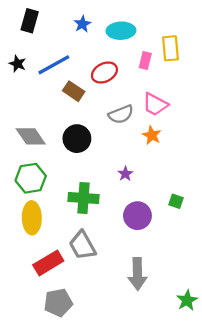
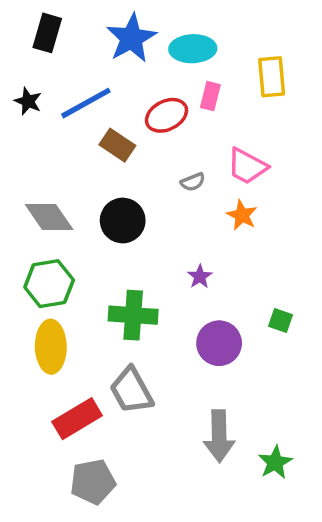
blue star: (82, 24) -> (131, 38), size x1.8
pink rectangle: (145, 60) -> (210, 96), moved
gray semicircle: (121, 114) -> (193, 182), size x0.6
green star: (187, 300) -> (275, 462), moved

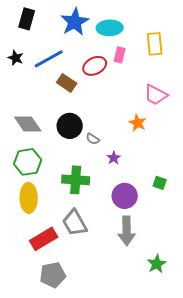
pink trapezoid: (247, 166) -> (156, 95), moved
gray semicircle: (193, 182) -> (93, 139), moved, turned 56
gray arrow: (219, 436) -> (127, 231), moved

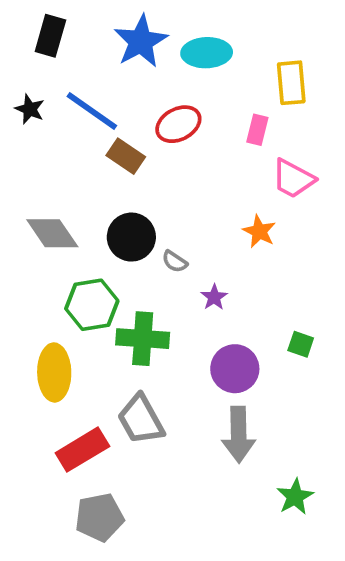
pink rectangle: (120, 55) -> (257, 130), moved
blue line: (49, 59) -> (92, 111), turned 64
green hexagon: (28, 162) -> (92, 305), moved

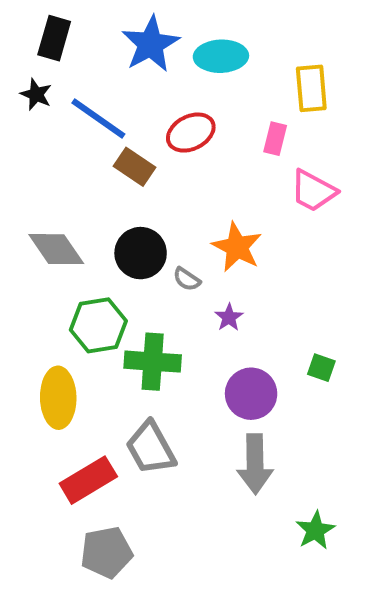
black star: (30, 109) -> (36, 94), moved
orange star: (259, 231) -> (237, 247), moved, size x1.4

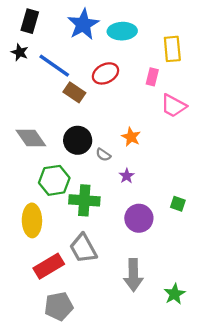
orange star: (237, 247) -> (131, 137), size x0.7
gray arrow: (255, 464) -> (133, 275), moved

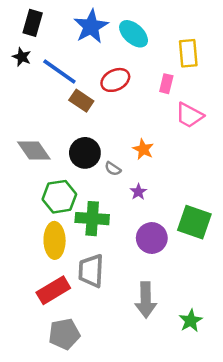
cyan ellipse: (122, 31) -> (134, 34), turned 44
green square: (178, 204) -> (194, 222), size x2.0
yellow ellipse: (32, 220) -> (55, 240), moved
gray trapezoid: (83, 248) -> (91, 271), turned 32

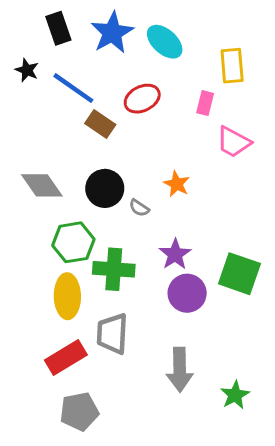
black rectangle: (33, 23) -> (58, 28), moved, turned -35
purple star: (138, 192) -> (175, 254), moved, size x1.5

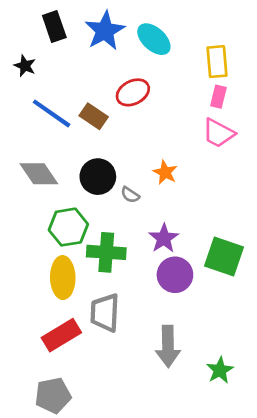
blue line: (73, 88) -> (52, 113), moved
pink rectangle: (205, 103) -> (218, 97), moved
gray pentagon: (79, 411) -> (53, 395), moved

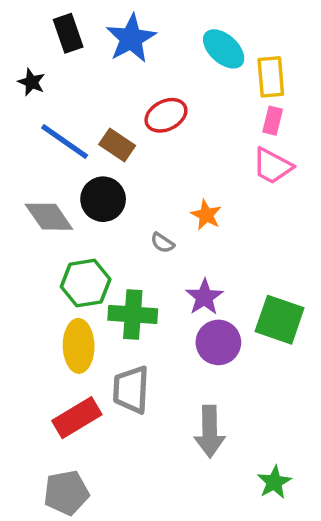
cyan ellipse: (154, 39) -> (224, 49), moved
black circle: (98, 177) -> (103, 199), moved
green star: (220, 370) -> (274, 482), moved

